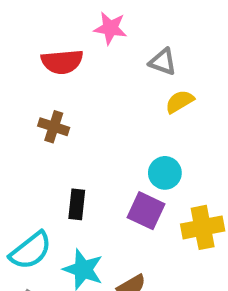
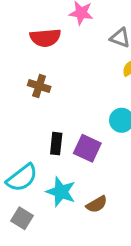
purple square: (146, 211) -> (87, 148), moved

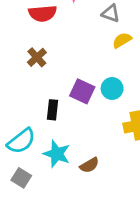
brown cross: (39, 86) -> (37, 57), turned 30
purple square: (87, 148) -> (82, 91), moved

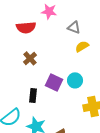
brown cross: (37, 57) -> (30, 58), moved

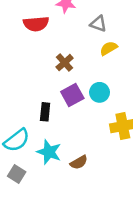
brown cross: (30, 58) -> (65, 63), moved
purple square: (54, 82) -> (72, 95), turned 36

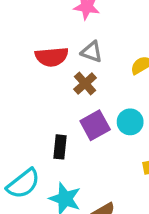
red semicircle: (36, 24) -> (52, 57), moved
gray triangle: (98, 24) -> (92, 52), moved

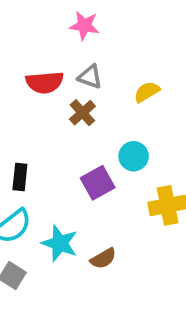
purple square: (95, 125) -> (98, 183), moved
black rectangle: (60, 147) -> (20, 177), moved

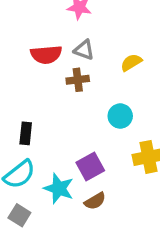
brown cross: (82, 113) -> (78, 80), turned 35
purple square: (98, 183) -> (90, 166), moved

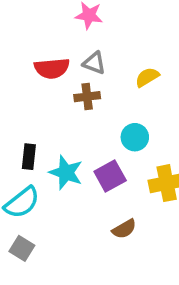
purple square: (90, 166) -> (110, 176), moved
cyan star: (59, 188) -> (66, 172), moved
brown semicircle: (95, 201) -> (124, 229), moved

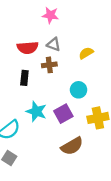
black rectangle: (29, 157) -> (24, 78), moved
brown semicircle: (124, 229) -> (72, 146), size x1.5

